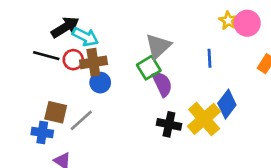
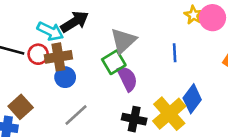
black arrow: (65, 27) -> (75, 22), moved
brown square: (56, 112) -> (21, 107), turned 35
gray line: (81, 120) -> (76, 115), moved

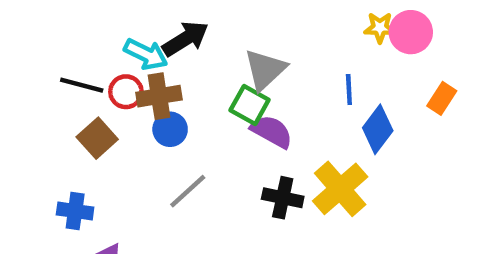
yellow star: (194, 15) -> (380, 28), turned -30
green square: (114, 62) -> (250, 105), turned -30
purple semicircle: (127, 79) -> (272, 131), turned -35
blue diamond: (192, 99) -> (378, 129), moved
brown square: (21, 107) -> (97, 138), moved

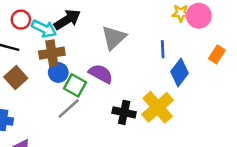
red circle: (126, 92) -> (21, 20), moved
green square: (250, 105) -> (75, 85), moved
purple semicircle: (272, 131) -> (101, 74), moved

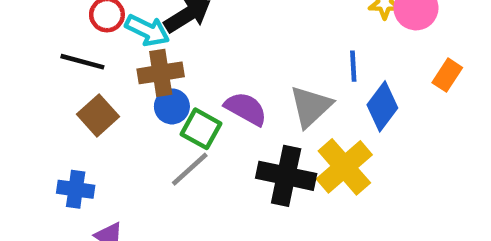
gray triangle: (114, 38) -> (311, 106), moved
black cross: (124, 112) -> (286, 176), size x1.4

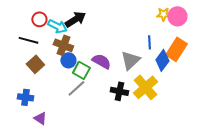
brown cross: (161, 73) -> (63, 45), turned 30
orange rectangle: (447, 75) -> (176, 49), moved, size x1.6
black cross: (286, 176) -> (119, 91), size x0.7

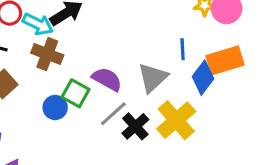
orange rectangle: (176, 49) -> (225, 60), turned 40
blue circle: (68, 60) -> (55, 107), moved
gray line: (76, 88) -> (113, 114), moved
black cross: (119, 91) -> (135, 126), turned 36

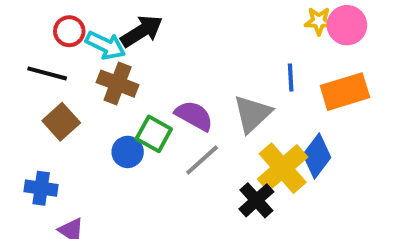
blue diamond: (203, 78) -> (317, 156), moved
black cross: (135, 126) -> (256, 200), moved

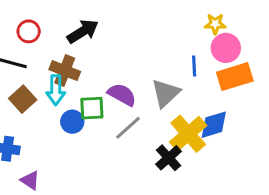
pink circle: (347, 25) -> (226, 48), moved
cyan arrow: (105, 45) -> (56, 90), moved, turned 64
green square: (154, 134) -> (92, 108), turned -32
blue diamond: (317, 156) -> (214, 125), turned 36

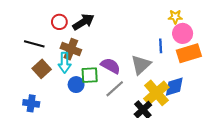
red circle: (29, 31) -> (59, 22), moved

